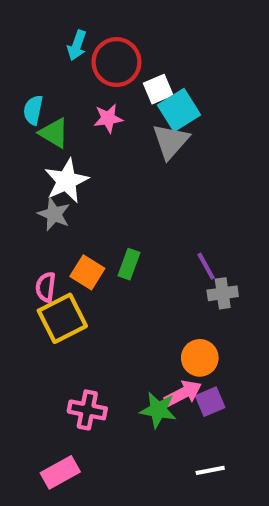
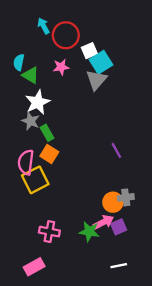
cyan arrow: (77, 45) -> (43, 26), turned 133
green rectangle: (129, 264) -> (47, 133), moved, turned -49
pink semicircle: (46, 287) -> (26, 162), size x1.5
gray cross: (223, 293) -> (126, 197), moved

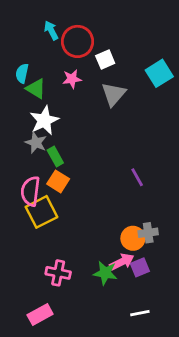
cyan square: (101, 62) -> (159, 73), moved

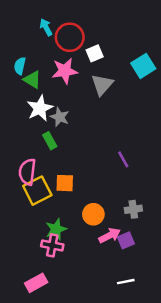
pink star: (72, 79) -> (65, 71), size x1.5
gray star: (36, 143) -> (60, 117), moved
orange square: (58, 181) -> (65, 183), moved, turned -30
orange circle: (133, 238) -> (93, 214), moved
green star: (105, 273) -> (56, 229), moved, turned -30

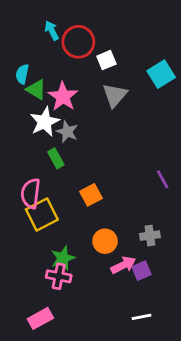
pink star: (65, 71) -> (63, 97), moved, turned -30
purple line: (123, 159) -> (163, 179), moved
orange square: (65, 183) -> (91, 195), moved, turned -30

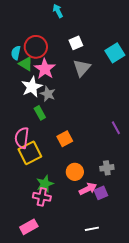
cyan arrow: (52, 31) -> (58, 11), moved
red circle: (78, 42) -> (36, 47), moved
white line: (142, 317) -> (92, 229), moved

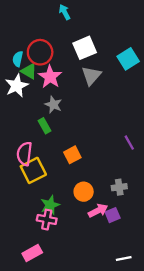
white square: (76, 43) -> (85, 48), size x1.5
white star: (32, 87) -> (17, 86), moved
white line: (92, 229) -> (124, 259), moved

